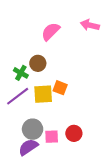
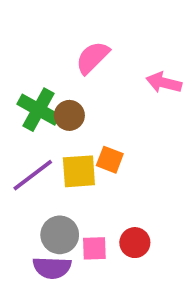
pink arrow: (90, 25) -> (164, 83), moved
green cross: (21, 73) -> (39, 110), moved, size x1.5
purple semicircle: (28, 147) -> (52, 268), turned -144

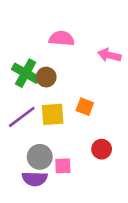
pink semicircle: (92, 58) -> (62, 38), turned 50
orange square: (110, 160) -> (85, 107), moved
red circle: (135, 243) -> (102, 149), moved

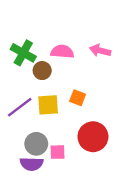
pink semicircle: (62, 38) -> (62, 52), moved
green cross: (26, 73) -> (23, 53), moved
red circle: (102, 149) -> (93, 137), size x1.6

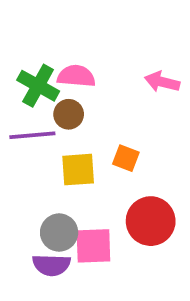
pink semicircle: (62, 52) -> (76, 76), moved
purple line: (20, 107) -> (32, 135), moved, turned 32
pink square: (58, 152) -> (93, 246), size x1.5

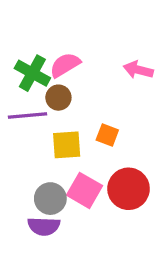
pink semicircle: (76, 76) -> (65, 65), turned -36
pink square: (93, 246) -> (85, 190), moved, turned 32

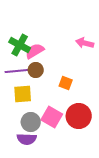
pink semicircle: (65, 65) -> (35, 51), moved
brown circle: (58, 98) -> (36, 70), moved
yellow square: (67, 145) -> (23, 94), moved

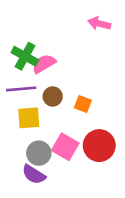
pink arrow: (85, 43) -> (99, 23), moved
brown circle: (36, 70) -> (53, 96), moved
purple semicircle: (27, 139) -> (34, 175), turned 30

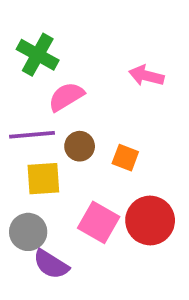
pink arrow: (99, 23) -> (146, 76), moved
green cross: (25, 56) -> (38, 55), moved
gray circle: (39, 153) -> (28, 232), moved

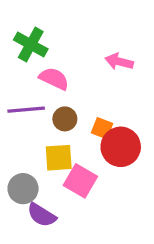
pink semicircle: (66, 97) -> (54, 79), turned 56
yellow square: (43, 179) -> (59, 158), moved
red circle: (150, 220) -> (121, 147), moved

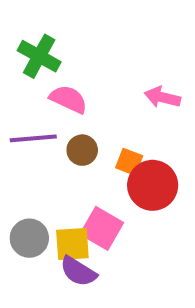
pink arrow: (119, 62) -> (162, 97), moved
yellow square: (59, 158) -> (72, 244), moved
purple semicircle: (42, 215) -> (78, 271), moved

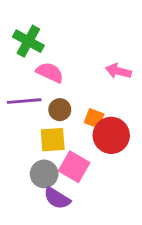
gray circle: (29, 238) -> (44, 174), moved
yellow square: (72, 244) -> (53, 140), moved

